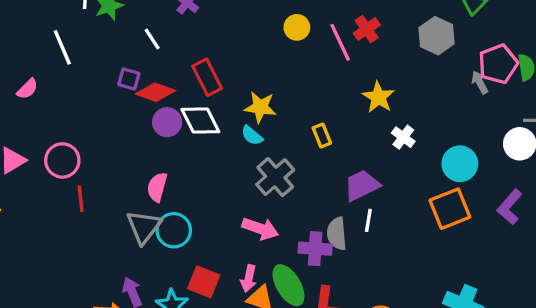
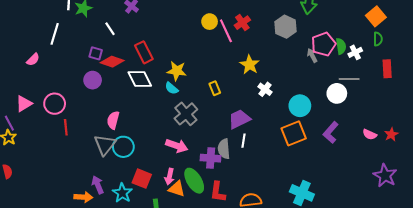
yellow circle: (297, 27) -> (210, 22), moved
white line: (62, 47) -> (55, 34), turned 40
purple circle: (167, 122) -> (93, 80), moved

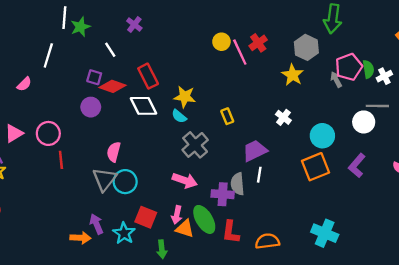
yellow star: (250, 65) -> (293, 75), moved

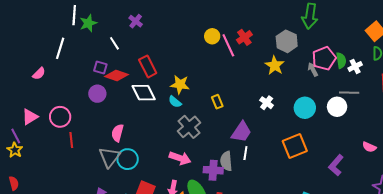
cyan circle: (322, 136) -> (305, 108), moved
purple trapezoid: (255, 151) -> (241, 132), turned 150
purple L-shape: (357, 166) -> (336, 165), moved

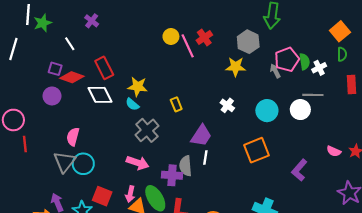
yellow star: (275, 65) -> (236, 67), turned -30

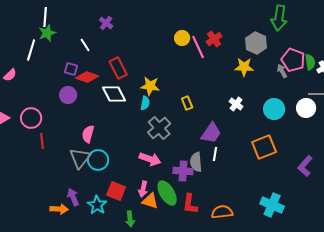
green star: (43, 23) -> (47, 33), moved
pink pentagon: (287, 59) -> (293, 60), turned -30
cyan semicircle: (132, 104) -> (145, 103), turned -120

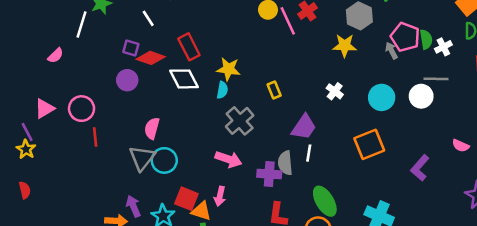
green ellipse: (167, 193) -> (325, 201), moved
orange triangle: (150, 201) -> (201, 211), moved

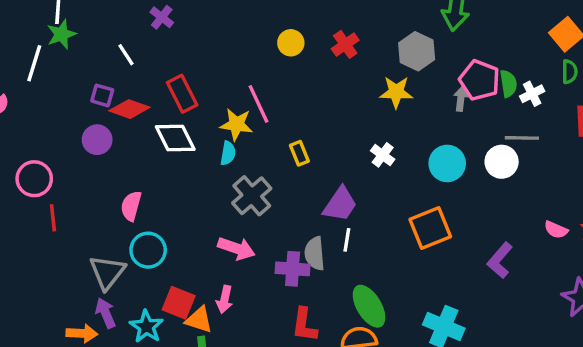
pink line: (288, 21) -> (259, 104), moved
gray arrow: (391, 51) -> (461, 99), turned 35
gray triangle: (142, 158) -> (107, 272), moved

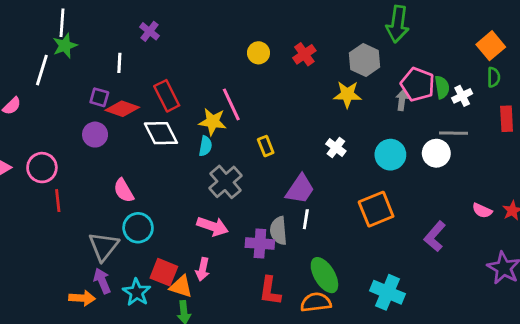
white line: (126, 55) -> (119, 63), turned 36
pink semicircle: (131, 206) -> (124, 190), turned -45

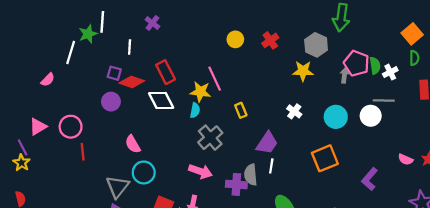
white line: (62, 23) -> (102, 22), moved

